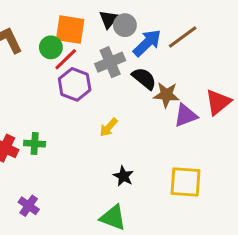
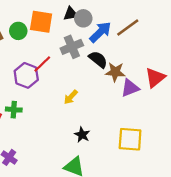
black triangle: (109, 19) -> (71, 14), turned 42
green circle: (51, 47) -> (18, 31), moved
red line: (66, 59) -> (42, 64), moved
purple hexagon: (75, 84) -> (26, 75), moved

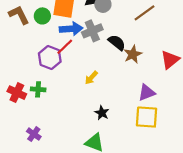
blue arrow: (100, 32) -> (71, 29), moved, turned 40
brown star: (115, 72) -> (133, 54), turned -30
purple triangle: (130, 88) -> (147, 93), moved

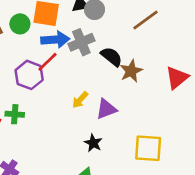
purple triangle: (147, 93) -> (106, 109), moved

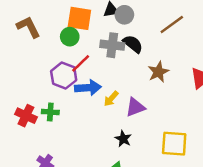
green circle: (20, 24) -> (70, 37), moved
blue arrow: (55, 40) -> (88, 88), moved
gray cross: (81, 42) -> (112, 45), turned 30
black semicircle: (112, 57) -> (133, 44), moved

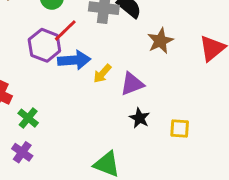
green cross: (50, 112) -> (28, 118), moved, turned 35
black star: (123, 139) -> (140, 118), moved
yellow square: (174, 144) -> (180, 128), size x0.6

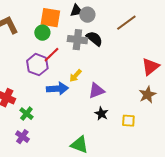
brown star: (160, 41) -> (147, 95), moved
blue arrow: (74, 60) -> (57, 89), moved
yellow arrow: (102, 74) -> (75, 76), moved

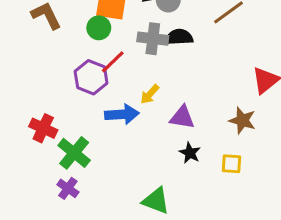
black semicircle: (94, 39) -> (179, 37), turned -42
purple triangle: (96, 91) -> (182, 117), turned 30
brown star: (147, 95) -> (242, 120), moved, turned -30
green cross: (26, 114) -> (74, 153), size x1.5

